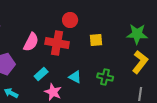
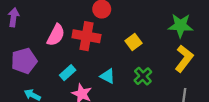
yellow square: (96, 40) -> (133, 42), moved, turned -32
green cross: (105, 77) -> (143, 76), turned 35

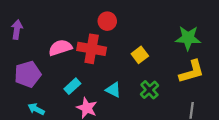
pink semicircle: (56, 35) -> (60, 48), turned -135
yellow L-shape: (184, 58) -> (192, 72), turned 36

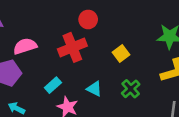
pink semicircle: (60, 48) -> (25, 46), moved
red cross: (92, 49) -> (72, 47), turned -32

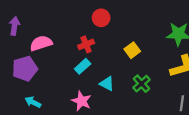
red cross: (72, 47) -> (86, 44), size x0.6
cyan rectangle: (53, 85) -> (83, 66), moved

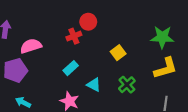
red cross: (86, 44) -> (74, 36), moved

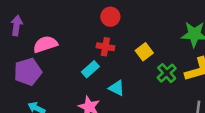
red cross: (74, 36) -> (105, 47), moved, turned 32
green cross: (127, 85) -> (167, 73), moved

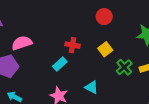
red circle: (110, 17) -> (104, 17), moved
cyan triangle: (117, 88) -> (92, 87), moved

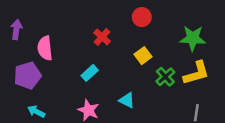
pink semicircle: (22, 43) -> (45, 48), turned -78
red cross: (73, 45) -> (102, 37), moved, turned 32

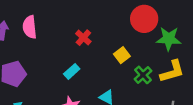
red circle: (142, 17) -> (144, 19), moved, size x1.5
pink semicircle: (45, 48) -> (30, 27), moved

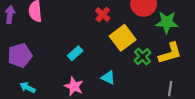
red cross: (83, 38) -> (103, 15), moved
yellow square: (122, 55) -> (123, 38), size x1.6

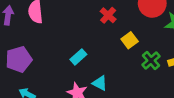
yellow square: (123, 38) -> (130, 40), size x0.6
cyan triangle: (108, 78) -> (100, 83), moved

